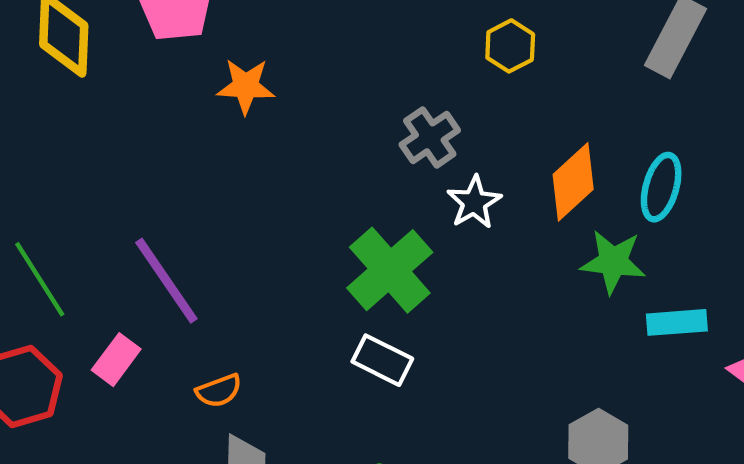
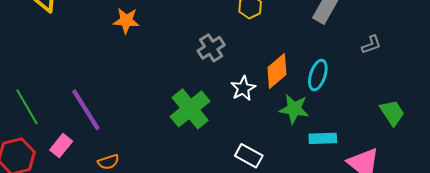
white star: (474, 202) -> (243, 88), moved
white rectangle: (382, 360) -> (249, 156), moved

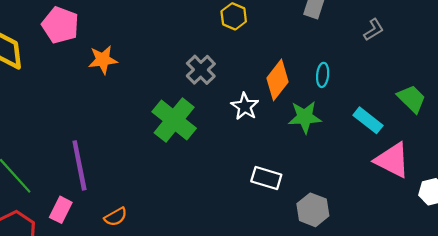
cyan ellipse: (318, 75) -> (323, 75), size x0.7
green cross: (190, 109) -> (174, 120), moved
purple line: (86, 110) -> (79, 165), turned 33
cyan rectangle: (323, 138) -> (368, 120), moved, turned 52

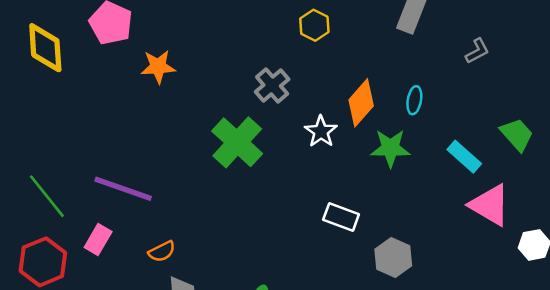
purple line: (79, 165) -> (123, 189), turned -63

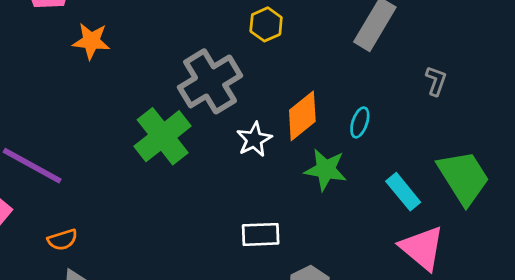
gray L-shape: (477, 51) -> (436, 81), turned -52
gray cross: (272, 85) -> (210, 81), size x1.6
green trapezoid: (517, 134) -> (464, 177), size x1.5
white rectangle: (341, 217) -> (261, 234), turned -32

